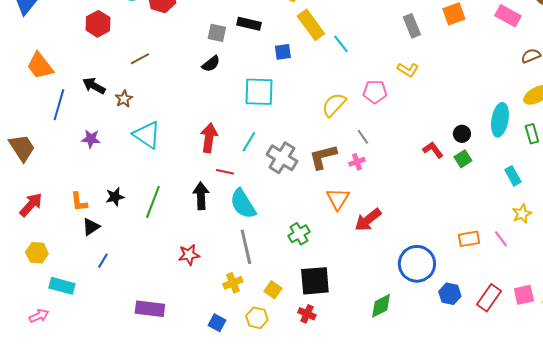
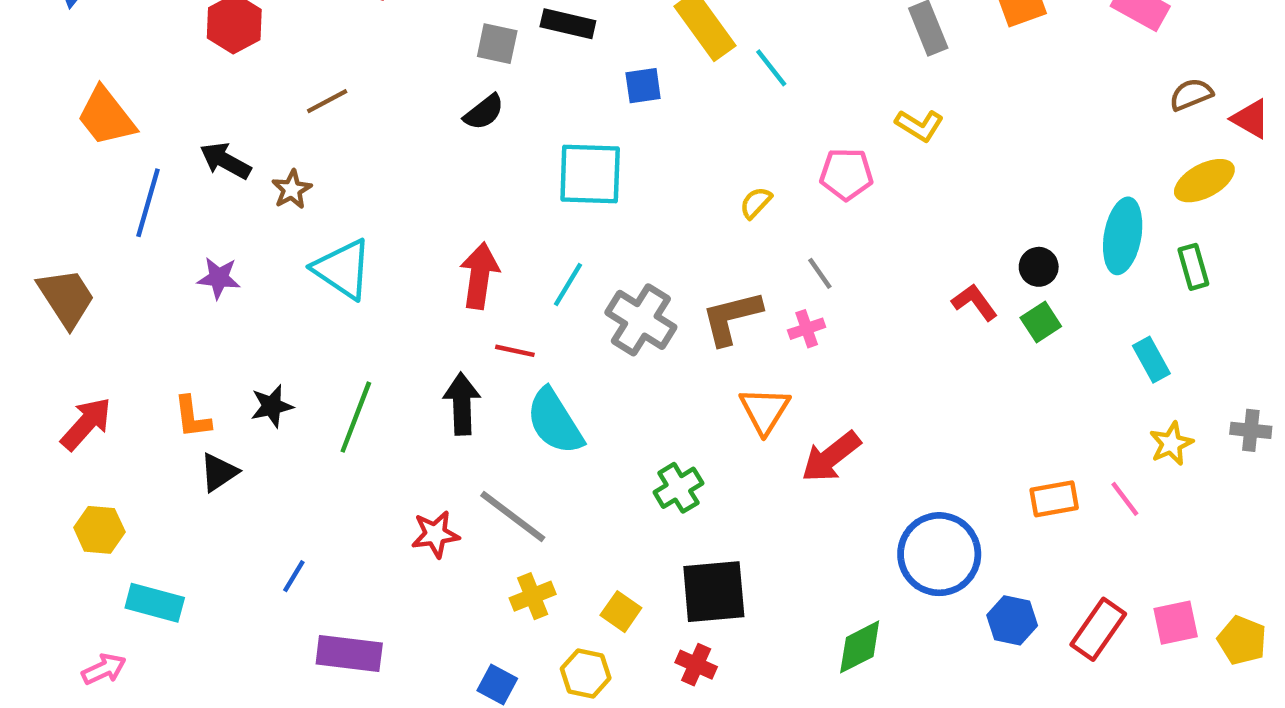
yellow semicircle: (334, 105) -> (756, 203), size x0.6
gray line: (246, 247) -> (513, 517), moved, turned -40
blue line: (103, 261) -> (294, 576), moved

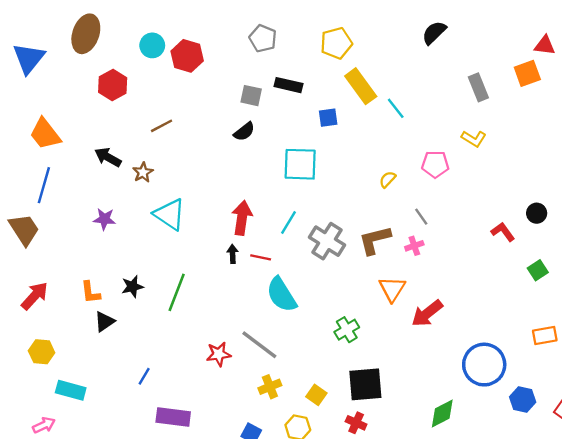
blue line: (148, 203) -> (44, 185), moved
green square: (1041, 322) -> (538, 270), moved
black arrow: (462, 404) -> (233, 254), moved, size x0.6

